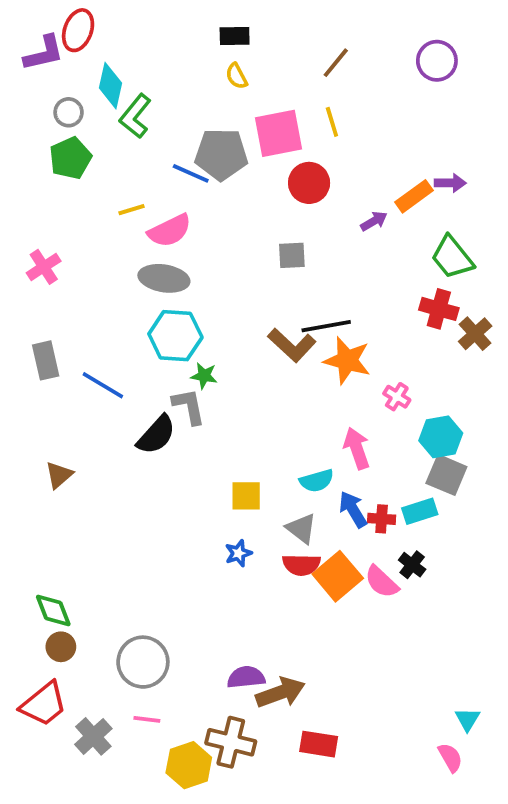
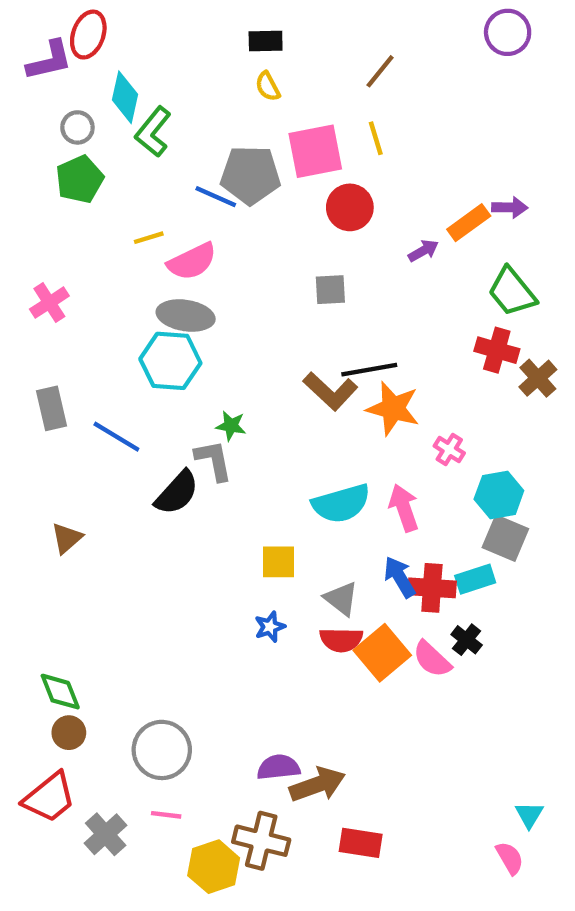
purple circle: (437, 61) -> (508, 32), moved
cyan hexagon: (175, 336) -> (170, 361), moved
cyan semicircle: (317, 481) -> (341, 504), moved, size x1.5
red cross: (382, 519) -> (432, 588), size x1.5

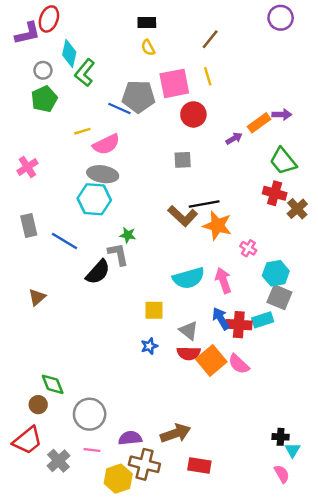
black cross: (467, 640) -> (281, 437), moved, turned -35
green diamond: (60, 692) -> (53, 384), moved
purple semicircle: (278, 767) -> (130, 438), moved

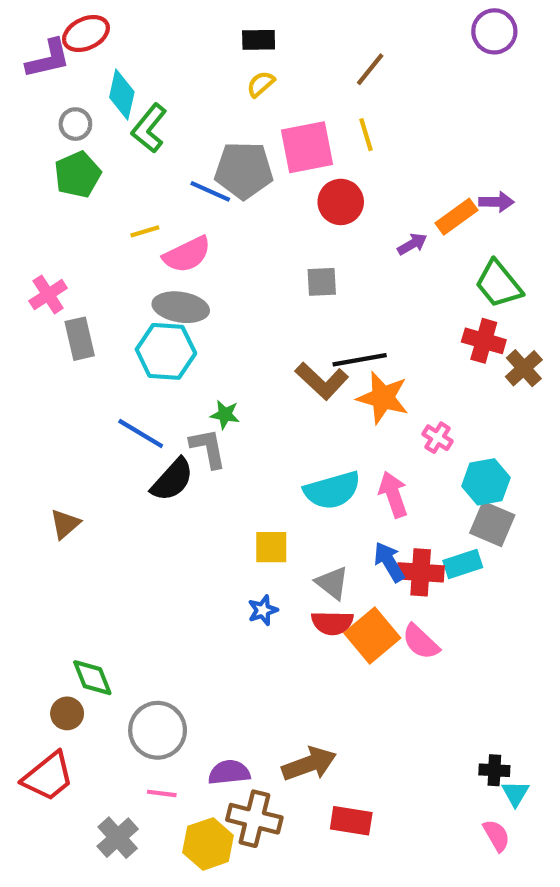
red ellipse: (49, 19) -> (86, 34), turned 45
yellow semicircle: (148, 48) -> (261, 84), turned 77
gray rectangle: (29, 226) -> (80, 339), moved
blue line: (64, 241) -> (141, 433), moved
gray cross: (59, 461) -> (118, 838), moved

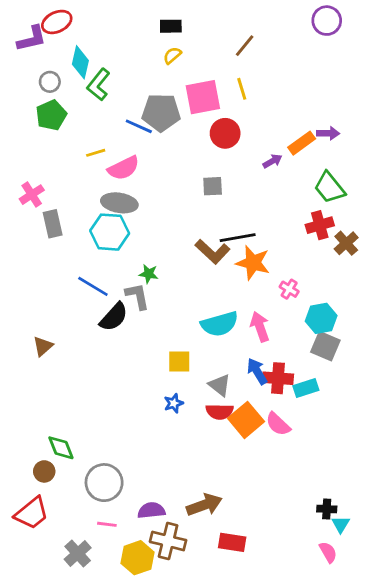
red cross: (484, 341) -> (320, 225), turned -32
cyan rectangle: (463, 564) -> (306, 388), moved

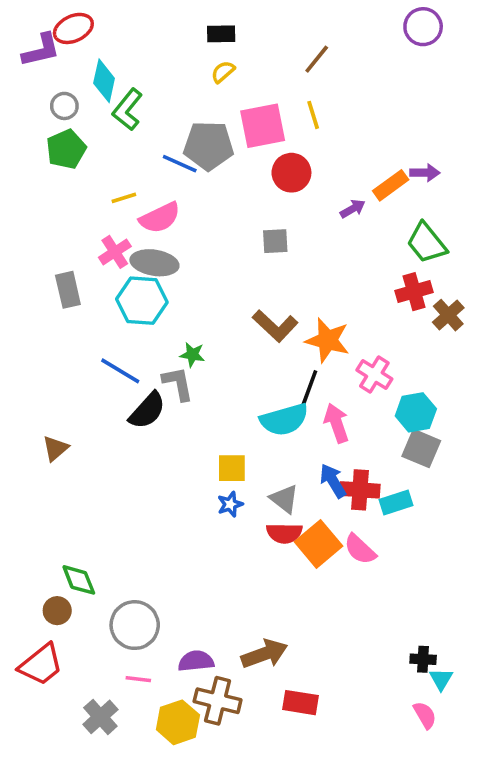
pink cross: (32, 195) -> (115, 252), moved
black line: (238, 238) -> (308, 393), moved, turned -60
pink cross: (289, 289) -> (374, 375), size x1.4
blue star: (174, 403) -> (230, 504), moved

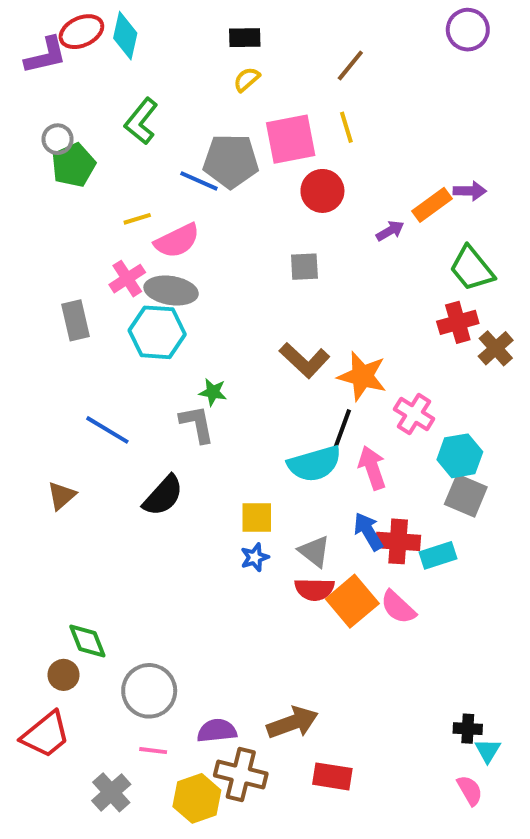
cyan diamond: (104, 81) -> (125, 36), moved
gray circle: (64, 106) -> (58, 139), moved
blue line: (120, 371) -> (107, 430), moved
black semicircle: (147, 411) -> (163, 496), moved

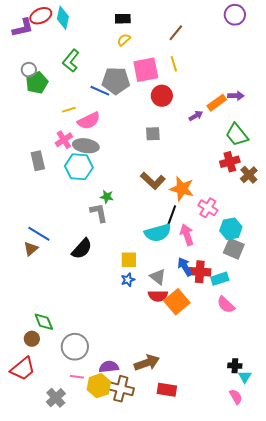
blue line: (107, 430) -> (39, 234), moved
pink semicircle: (398, 607) -> (226, 305), moved
yellow hexagon: (197, 798) -> (99, 386), moved

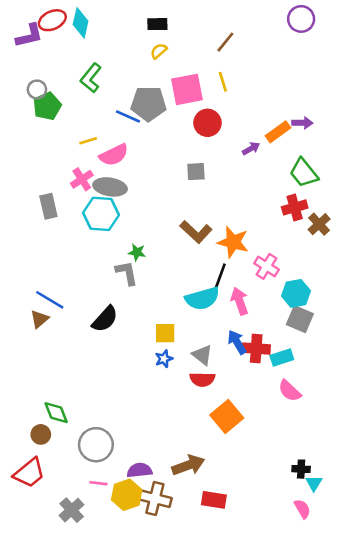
orange square: (177, 302) -> (227, 416), moved

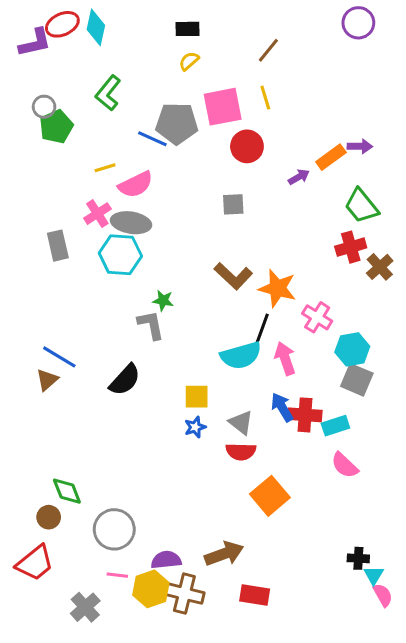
pink semicircle: (302, 509) -> (383, 595), moved

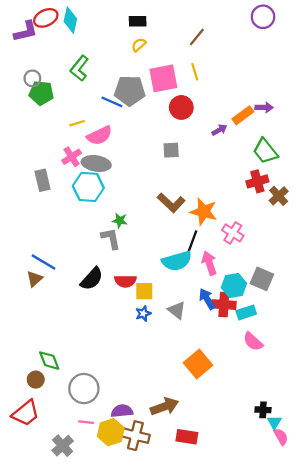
green pentagon: (56, 127) -> (41, 93), turned 30
cyan hexagon: (352, 349) -> (234, 286), moved
red semicircle: (241, 452) -> (125, 281), moved

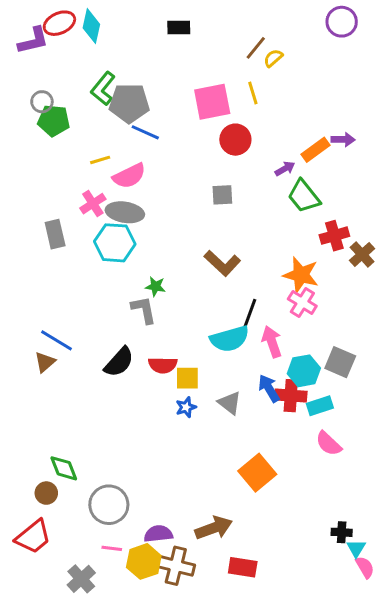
yellow semicircle: (139, 45) -> (273, 58), moved
gray pentagon: (130, 91) -> (129, 103), moved
green trapezoid: (265, 151) -> (304, 196), moved
orange star: (204, 212) -> (301, 275), moved

